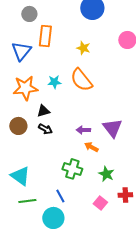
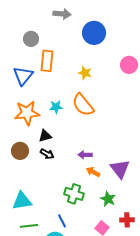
purple triangle: (112, 128) -> (120, 169), moved
cyan triangle: (20, 176) -> (22, 201), turned -45

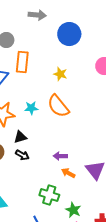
green star: (108, 199) -> (73, 210), moved

